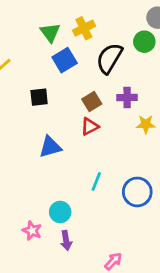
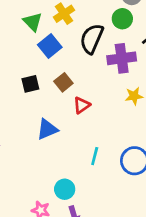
purple cross: (127, 97) -> (122, 58), moved, size x1.5
brown square: (92, 102) -> (63, 82), moved

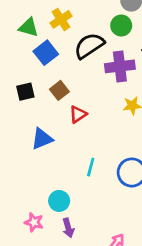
green triangle: (33, 22) -> (28, 27), turned -30
black semicircle: (92, 39) -> (89, 46), turned 32

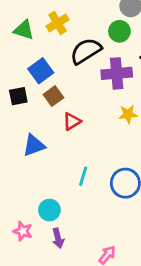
blue square: (46, 53) -> (41, 71), moved

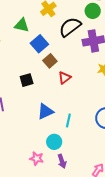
green triangle: (24, 30) -> (22, 25), moved
black square: (18, 96) -> (27, 80), moved
blue triangle: (34, 145) -> (45, 111), moved
cyan line: (83, 176) -> (68, 120), moved

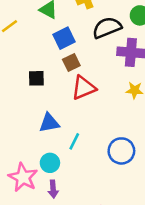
red triangle: (65, 78) -> (84, 88), size x1.5
pink star: (37, 158) -> (23, 177), size x1.6

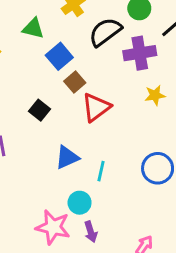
black square: (36, 78) -> (40, 110), turned -36

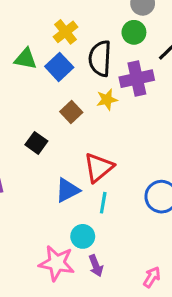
black semicircle: (105, 32) -> (100, 59), turned -48
blue square: (59, 56) -> (59, 67), moved
yellow star: (155, 95) -> (107, 100), moved
red triangle: (96, 107) -> (99, 167), moved

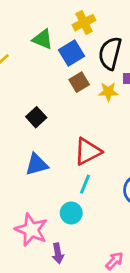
brown square: (71, 112) -> (79, 82), moved
blue triangle: (67, 190) -> (37, 164), moved
cyan circle: (83, 236) -> (71, 213), moved
purple arrow: (96, 266) -> (58, 253), moved

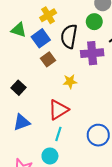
yellow star: (108, 92) -> (70, 81), moved

